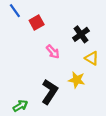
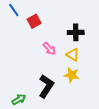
black cross: (81, 34) -> (76, 32), turned 35
yellow triangle: (92, 58) -> (73, 55), moved

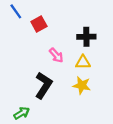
yellow triangle: (73, 55) -> (83, 62), turned -32
black L-shape: (46, 86) -> (44, 85), moved

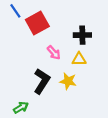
red square: (39, 24) -> (37, 23), size x1.5
yellow star: (82, 85) -> (68, 81), moved

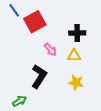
yellow star: (68, 81) -> (76, 83), moved

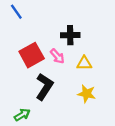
red square: (35, 22) -> (32, 55), moved
black cross: (77, 33) -> (70, 35), moved

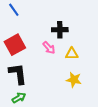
red square: (32, 55) -> (15, 45), moved
black L-shape: (44, 87) -> (18, 74), moved, turned -40

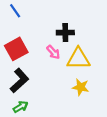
yellow triangle: (72, 54) -> (78, 59), size x1.6
black L-shape: (18, 74) -> (19, 81), turned 55

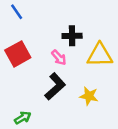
yellow triangle: (78, 59) -> (100, 55), moved
black L-shape: (19, 81) -> (55, 86), moved

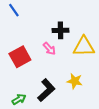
red square: (18, 54) -> (20, 57), moved
black L-shape: (55, 86) -> (46, 90), moved

